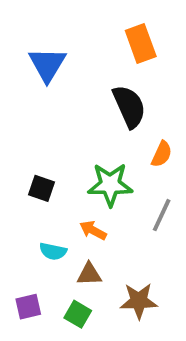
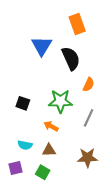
blue triangle: (47, 65) -> (42, 46), moved
cyan semicircle: (53, 251) -> (25, 145), moved
brown star: (139, 301) -> (88, 158), moved

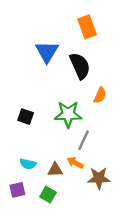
gray line: (89, 118) -> (83, 140), moved
orange arrow: (51, 126) -> (75, 163), moved

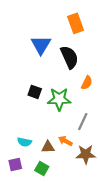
black square: (26, 117) -> (35, 92), moved
gray line: (83, 140) -> (83, 122), moved

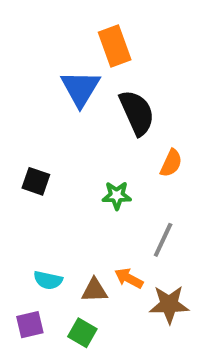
orange rectangle: (76, 23) -> (115, 46), moved
black square: (35, 92) -> (36, 181), moved
green star: (59, 99) -> (117, 195), size x0.6

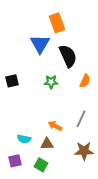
black square: (36, 181) -> (12, 81), moved, turned -32
green star: (117, 195) -> (51, 82), moved
orange arrow: (129, 278) -> (55, 126), moved

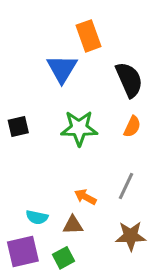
black semicircle: (68, 56) -> (129, 80), moved
green star: (51, 82) -> (79, 128), size x1.6
purple square: (15, 161) -> (23, 252), size x1.5
green square: (41, 165) -> (64, 258), turned 32

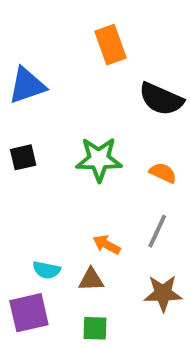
blue triangle: (62, 69) -> (27, 85), moved, turned 40
black semicircle: (129, 80) -> (161, 99), turned 138
orange semicircle: (132, 127) -> (163, 173), moved, turned -90
green square: (64, 258) -> (95, 328), moved, turned 30

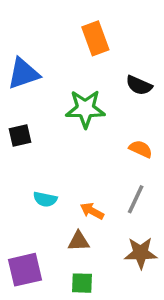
black semicircle: (161, 99) -> (139, 85), size x0.7
green star: (99, 159) -> (85, 109), moved
cyan semicircle: (46, 270) -> (45, 199), moved

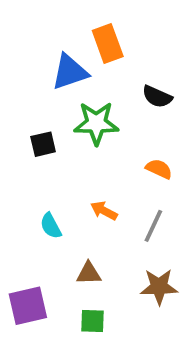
blue triangle: (23, 74) -> (70, 72), moved
black square: (20, 136) -> (43, 144), moved
cyan semicircle: (45, 199) -> (51, 226), turned 50
orange arrow: (92, 211) -> (104, 211), moved

